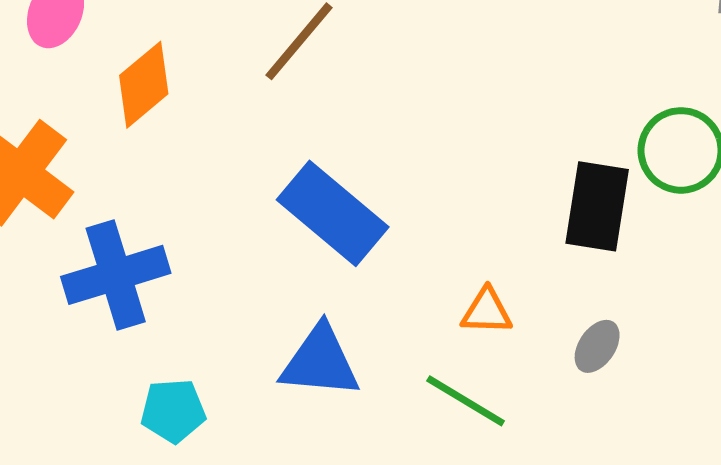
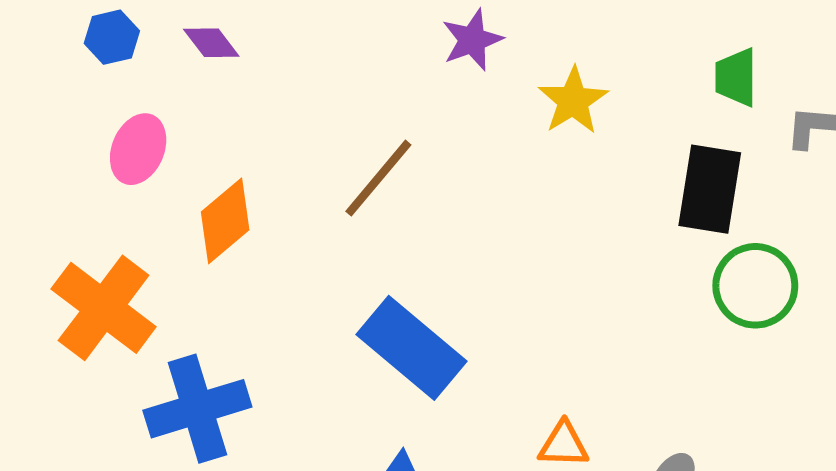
black rectangle: (597, 206) -> (710, 189), moved

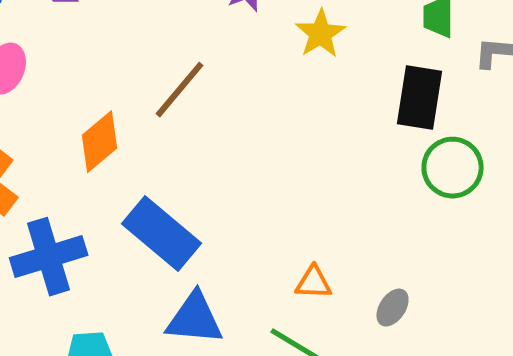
orange diamond: (225, 221) -> (100, 142), moved
blue rectangle: (412, 348) -> (162, 234), moved

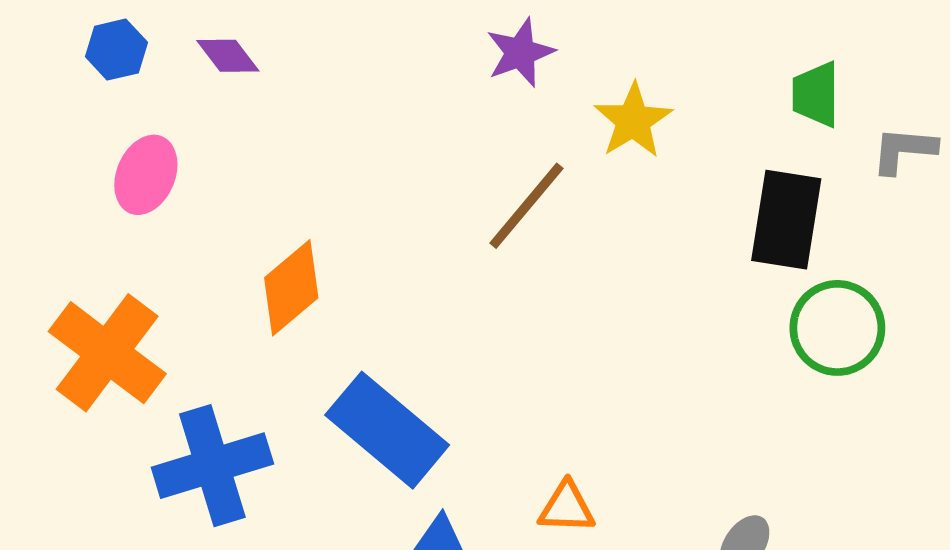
brown line: (180, 90) -> (526, 206), moved
orange triangle: (314, 283) -> (567, 507), moved

